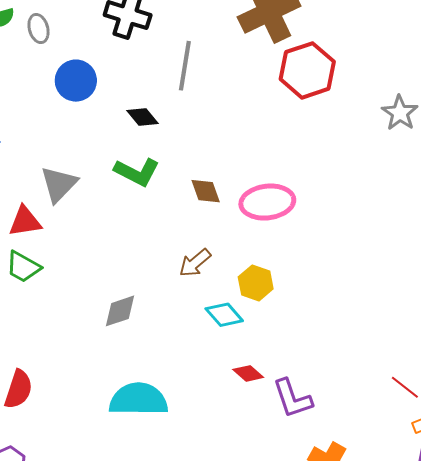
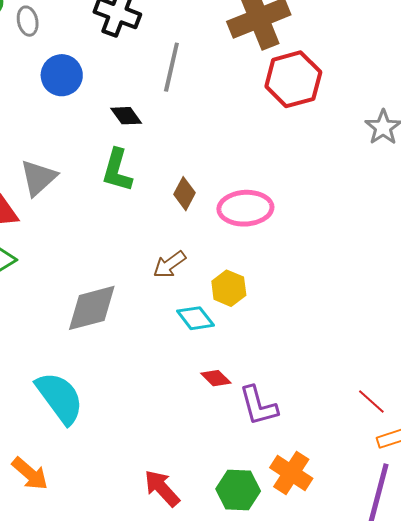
green L-shape: (137, 172) -> (117, 170), turned 75
brown diamond: (206, 191) -> (184, 194), turned 44
gray diamond: (120, 311) -> (92, 308), size x1.5
cyan semicircle: (138, 399) -> (60, 398), moved, turned 50

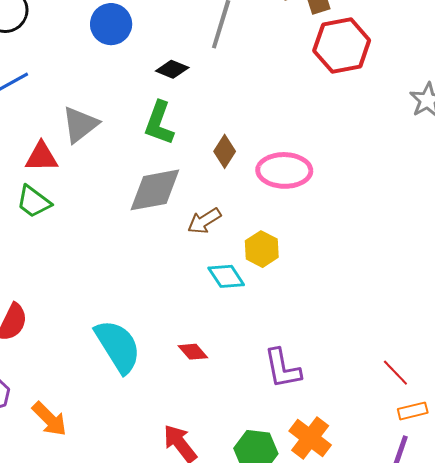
black diamond: (126, 116) -> (172, 69), turned -36
gray diamond: (92, 308) -> (155, 190), moved
red diamond: (216, 378) -> (193, 352), moved
cyan semicircle: (60, 398) -> (118, 346), moved

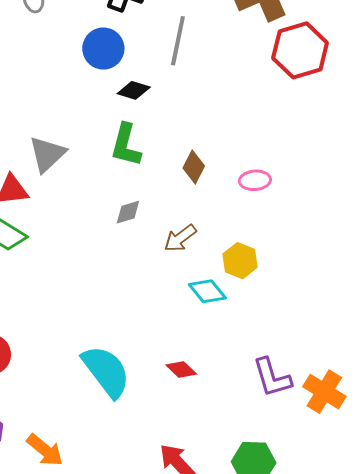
blue circle: (111, 24) -> (103, 49), moved
pink ellipse: (284, 170) -> (255, 180), size x0.6
gray diamond: (155, 190) -> (128, 212), size x0.5
orange cross: (310, 438) -> (324, 392), moved

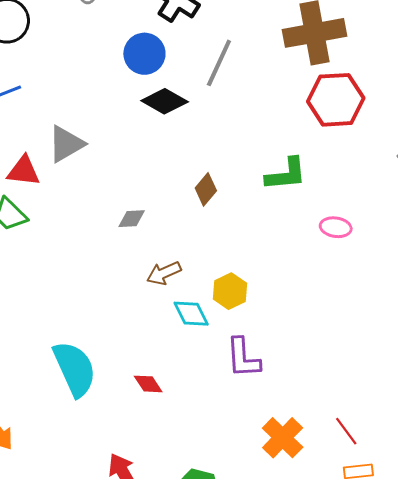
black diamond: (134, 90) -> (165, 101), size x1.4
green L-shape: (126, 145) -> (286, 174), moved, turned -123
pink ellipse: (255, 180) -> (336, 227), moved
brown arrow: (180, 238) -> (164, 273), moved
purple L-shape: (272, 378) -> (243, 358), moved

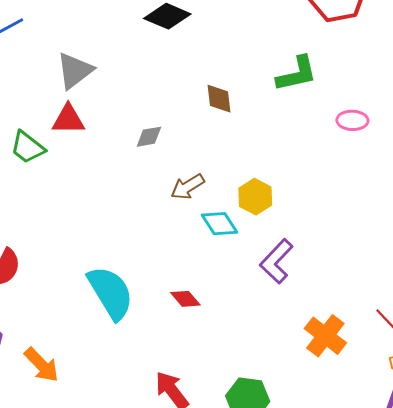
red triangle: (24, 171) -> (68, 119), moved
brown diamond: (206, 189) -> (219, 99), turned -40
purple L-shape: (243, 358) -> (276, 261), turned 54

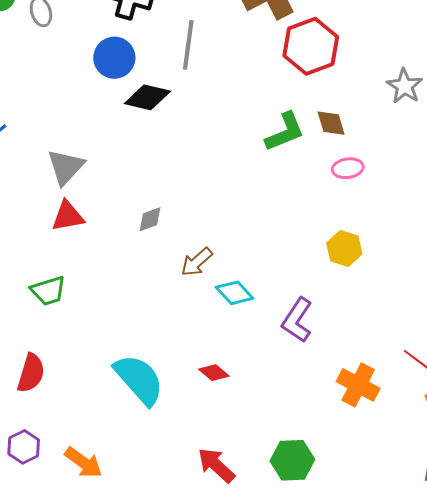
brown diamond: (219, 99) -> (331, 123), moved
green trapezoid: (28, 147) -> (48, 291), moved, turned -45
yellow hexagon: (255, 197) -> (344, 249), moved

